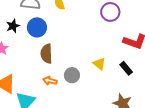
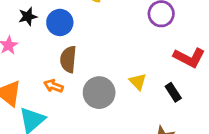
gray circle: (72, 75) -> (99, 93), size x1.5
orange arrow: (50, 81) -> (53, 86), moved

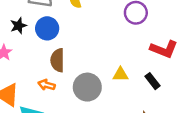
yellow triangle: (138, 82) -> (120, 74), turned -42

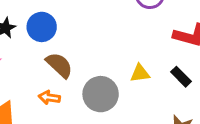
brown semicircle: (57, 60) -> (59, 65), turned 140

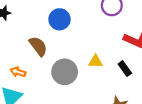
blue circle: (42, 27) -> (59, 19), moved
orange arrow: (49, 97) -> (18, 72), moved

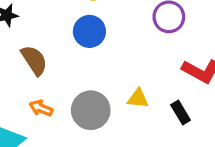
brown semicircle: (38, 46) -> (34, 60), moved
orange arrow: (18, 72) -> (41, 108), moved

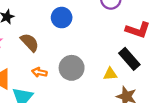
yellow triangle: (138, 98) -> (110, 74), moved
black rectangle: (181, 113) -> (129, 59), size x1.5

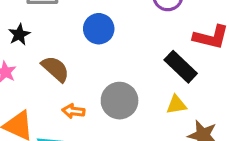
black rectangle: (129, 59) -> (181, 67), moved

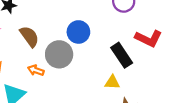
blue circle: (99, 29) -> (78, 32), moved
gray circle: (120, 101) -> (59, 54), moved

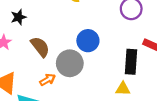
black rectangle: (122, 55) -> (131, 62), turned 40
orange arrow: (36, 70) -> (48, 80), turned 133

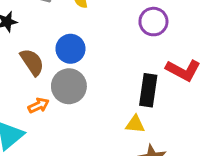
blue circle: (88, 41) -> (70, 49), moved

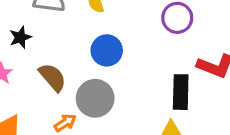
blue circle: (70, 49) -> (107, 50), moved

